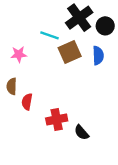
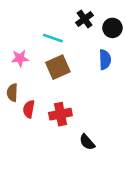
black cross: (79, 18) -> (85, 19), size x0.6
brown square: (70, 52) -> (58, 67), moved
red cross: (57, 119) -> (60, 114), moved

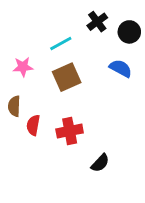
cyan line: (53, 38) -> (61, 44), turned -48
blue semicircle: (105, 60) -> (121, 68), turned -60
black semicircle: (87, 142) -> (100, 163), turned -96

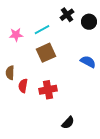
pink star: (23, 67) -> (16, 35), moved
blue semicircle: (121, 68) -> (88, 62), moved
black semicircle: (100, 163) -> (68, 123), moved

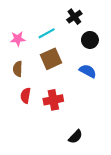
black circle: (89, 22) -> (90, 40), moved
blue semicircle: (88, 62) -> (88, 71), moved
brown semicircle: (10, 73) -> (18, 69), moved

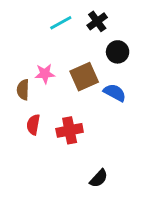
cyan line: (47, 33) -> (61, 23), moved
pink star: (18, 39) -> (45, 74), moved
brown square: (51, 59) -> (84, 77), moved

